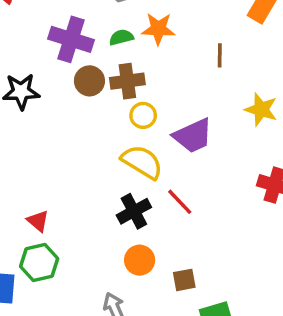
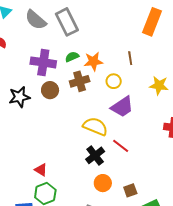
orange star: (158, 29) -> (93, 61), moved
brown circle: (89, 81) -> (50, 90), moved
yellow circle: (143, 115) -> (114, 81), moved

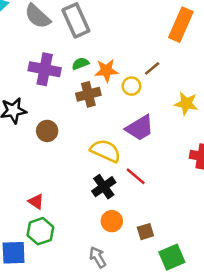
brown line: (130, 58) -> (152, 68), turned 56
yellow circle: (114, 81) -> (131, 86), moved
brown circle: (50, 90) -> (47, 131), moved

